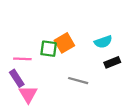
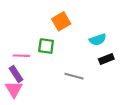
orange square: (64, 43) -> (61, 21), moved
pink triangle: (28, 94) -> (14, 89), moved

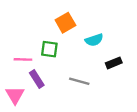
cyan semicircle: (98, 40) -> (94, 40), moved
purple rectangle: (16, 74) -> (37, 79), moved

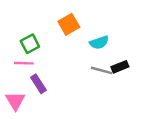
green square: (49, 49) -> (30, 44), moved, turned -36
gray line: (79, 81) -> (102, 70), moved

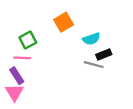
black rectangle: (120, 67) -> (104, 54), moved
purple rectangle: (38, 84) -> (17, 76), moved

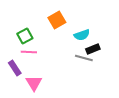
pink line: (22, 58) -> (29, 52), moved
pink triangle: (14, 92) -> (34, 83), moved

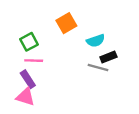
purple rectangle: (15, 68) -> (28, 79), moved
pink triangle: (34, 83) -> (25, 97), moved, turned -42

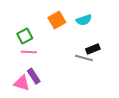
cyan semicircle: (96, 41) -> (84, 20), moved
purple rectangle: (28, 79) -> (34, 76), moved

